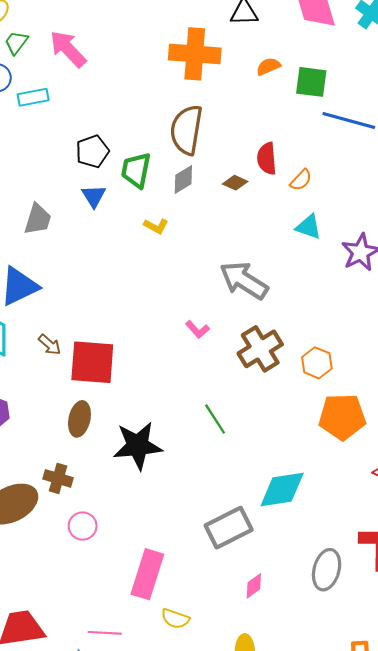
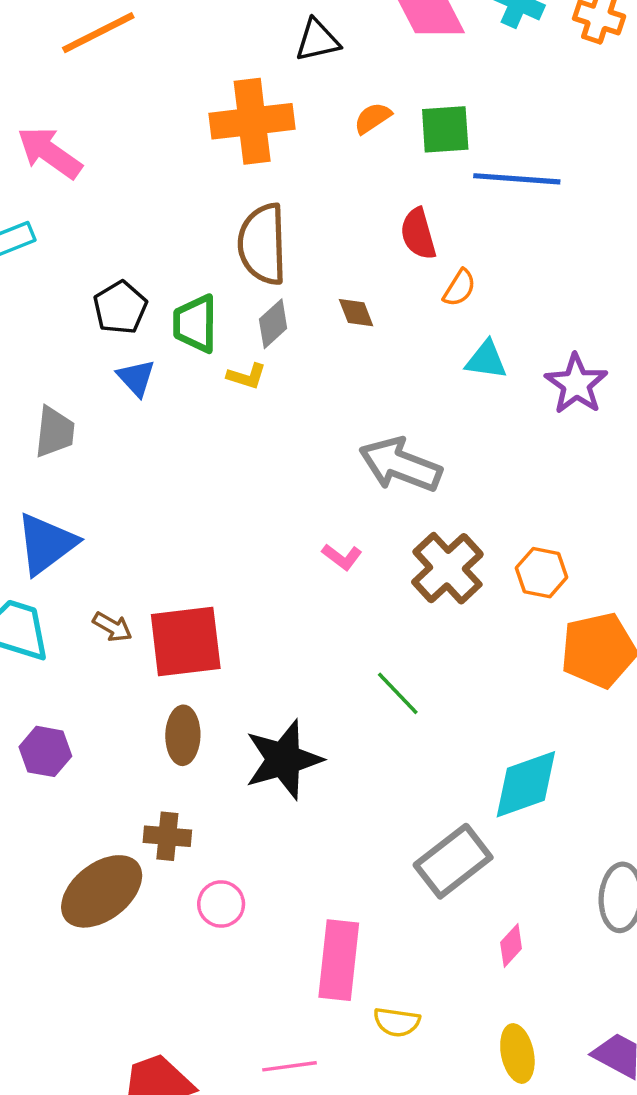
red semicircle: (267, 158) -> (418, 234), moved
brown diamond: (235, 183) -> (356, 313), turned 55
yellow L-shape: (156, 226) -> (247, 376), moved

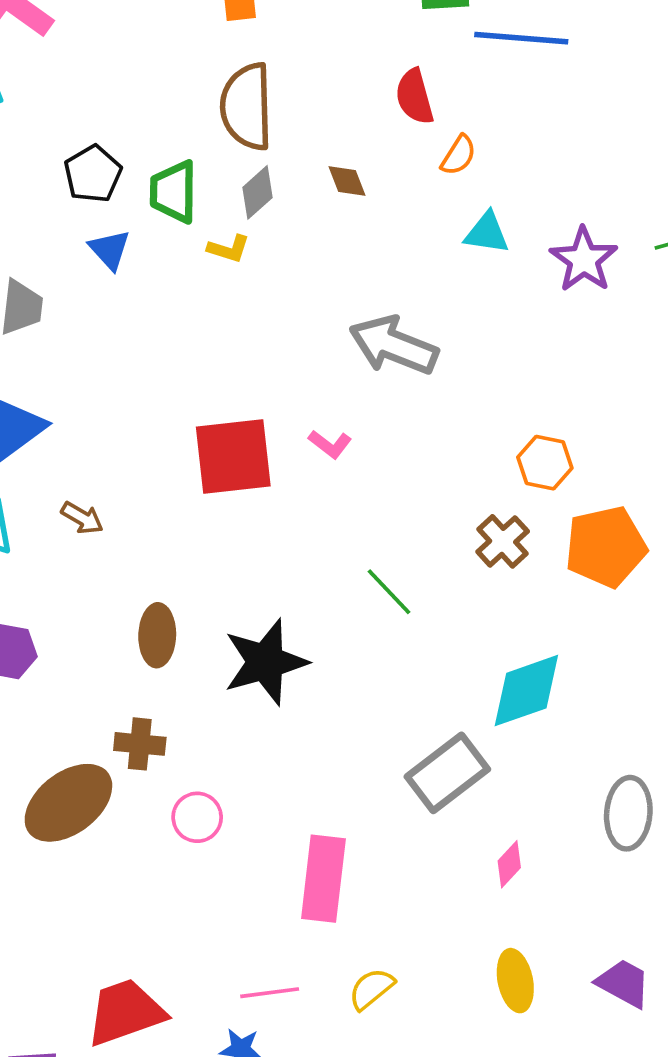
brown cross: (447, 568) -> (503, 541), moved, size x0.7
red square: (186, 642) -> (233, 457), moved
yellow semicircle: (397, 1022) -> (371, 989), moved, turned 132

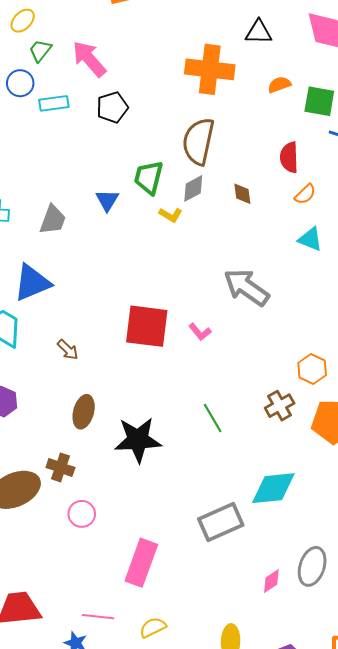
black pentagon: (93, 174) -> (112, 107), moved
brown arrow: (82, 518) -> (68, 350), moved
pink diamond: (509, 864) -> (271, 581), moved

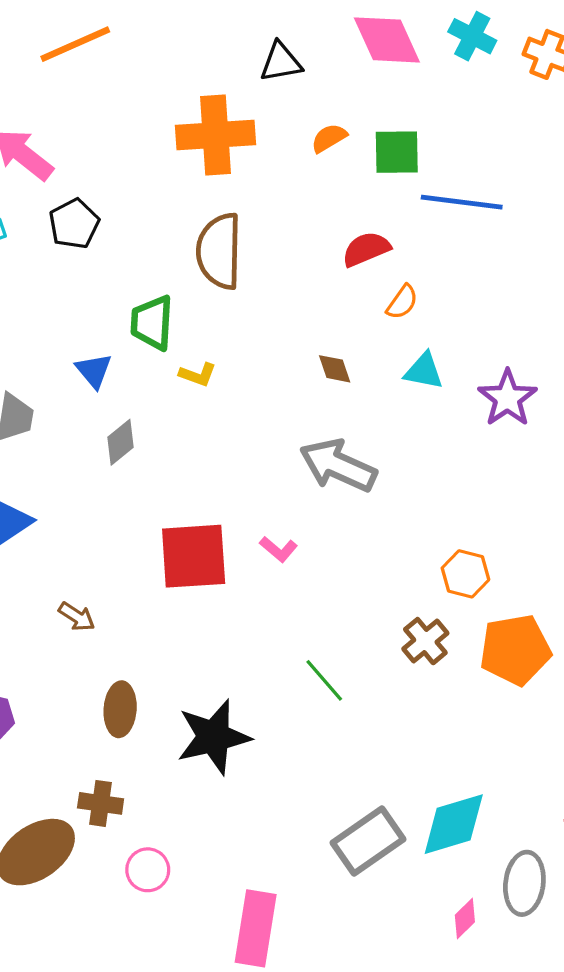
red semicircle: (289, 157) -> (366, 249), turned 80
gray diamond: (193, 188) -> (120, 442), moved
brown diamond: (242, 194) -> (335, 369), moved
cyan diamond: (273, 488) -> (454, 824), moved

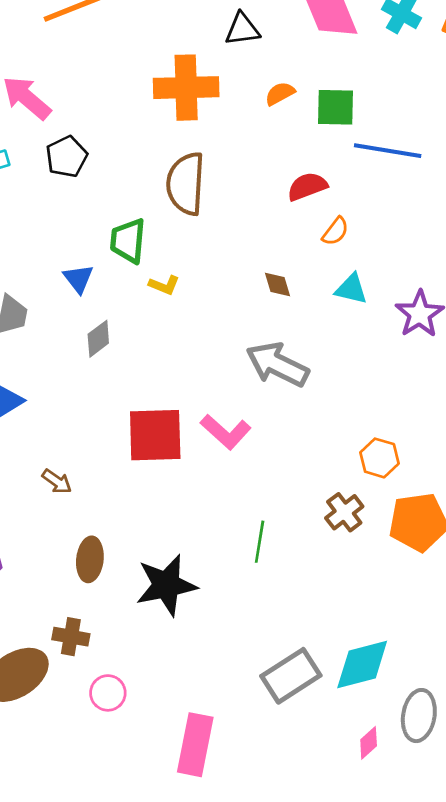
pink L-shape: (279, 549) -> (226, 432), size x1.6
green line: (324, 680) -> (260, 542), turned 48

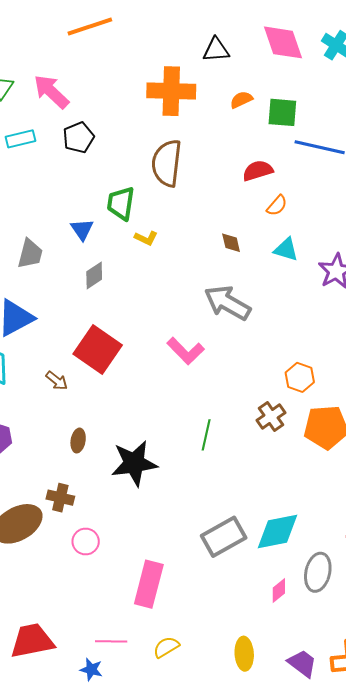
red square: (155, 435) -> (98, 349), moved, turned 33
brown ellipse: (90, 559) -> (78, 441), size x0.7

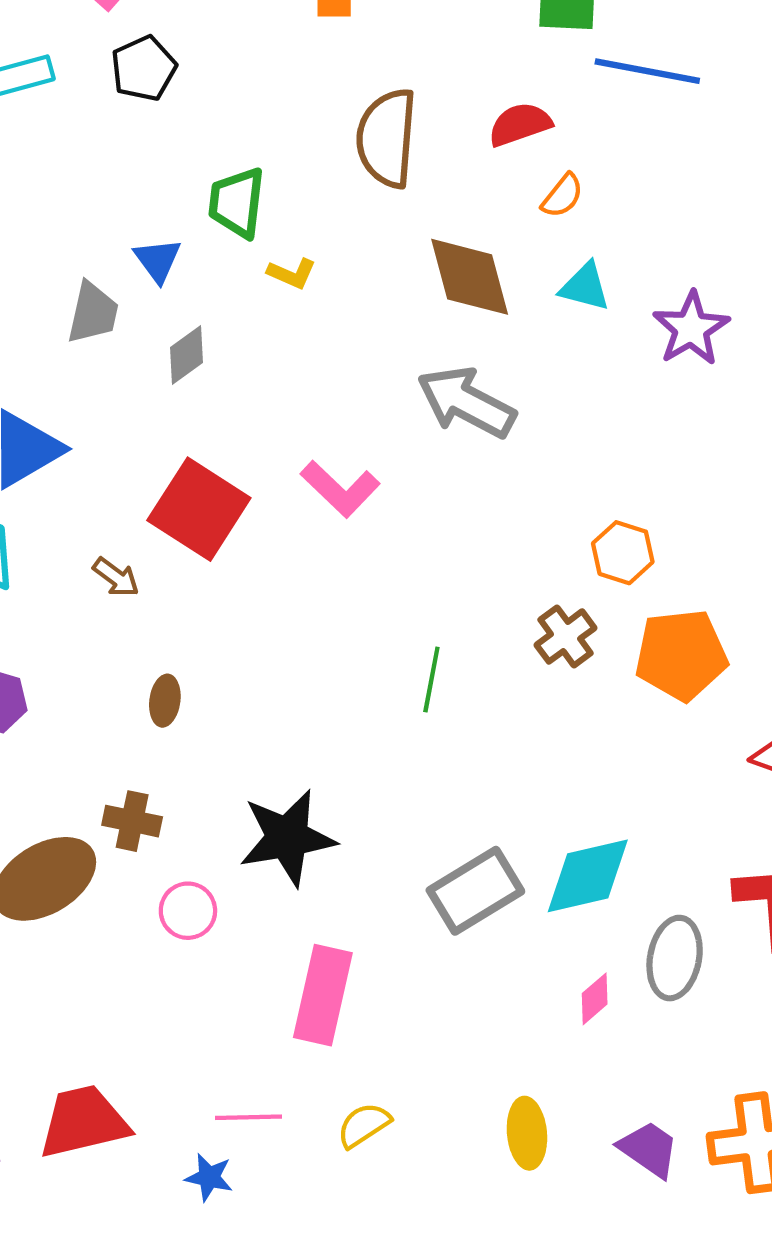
brown semicircle: (167, 163) -> (387, 138), moved
brown diamond: (231, 243) -> (470, 277), size x2.0
gray trapezoid: (30, 254) -> (93, 313), moved
pink L-shape: (186, 351) -> (340, 489), moved
black star: (134, 463) -> (287, 838), moved

